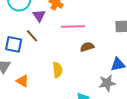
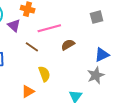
brown line: (32, 36) -> (32, 47), moved
orange triangle: (23, 81) -> (28, 91), moved, turned -48

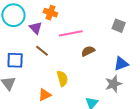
gray square: (97, 17) -> (119, 26), turned 32
brown line: (32, 47) -> (42, 51), moved

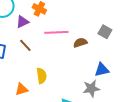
purple triangle: (36, 28) -> (23, 22), turned 40
brown semicircle: (88, 51) -> (80, 43), moved

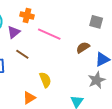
pink line: (56, 32) -> (49, 34), turned 40
brown semicircle: (80, 43) -> (83, 47), moved

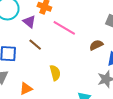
purple triangle: (14, 32) -> (29, 22), turned -48
orange triangle: (29, 98) -> (26, 89), moved

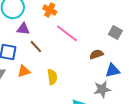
purple triangle: (29, 22) -> (23, 29), moved, turned -40
orange triangle: (26, 89) -> (24, 71), moved

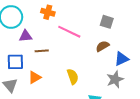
gray square: (115, 33) -> (107, 22), moved
brown line: (36, 47) -> (42, 51), turned -40
yellow semicircle: (52, 77) -> (73, 77), moved

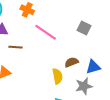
brown semicircle: (103, 46) -> (72, 62), moved
yellow semicircle: (73, 77) -> (57, 76), moved

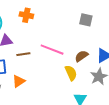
pink line: (46, 32) -> (52, 50), moved

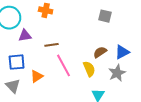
pink line: (52, 50) -> (63, 65), moved, turned 40
brown line: (23, 54) -> (51, 45), moved

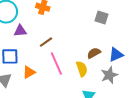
brown line: (51, 45) -> (46, 42), turned -32

